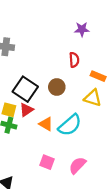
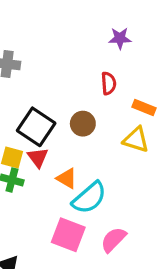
red triangle: (26, 110) -> (38, 157), turned -32
cyan semicircle: (70, 125) -> (89, 198), moved
pink square: (47, 162) -> (68, 235), size x1.5

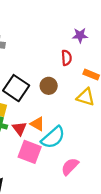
purple star: (120, 38) -> (80, 35), moved
red triangle: (38, 157) -> (19, 128), moved
pink square: (68, 235) -> (30, 152), moved

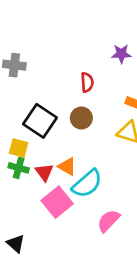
red semicircle: (67, 58) -> (87, 82), moved
pink square: (30, 152) -> (57, 202), turned 30

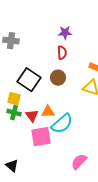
purple star: (121, 54) -> (65, 33), moved
orange triangle: (67, 166) -> (48, 112), turned -32
pink square: (57, 202) -> (41, 137), turned 30
pink semicircle: (108, 221) -> (79, 162), moved

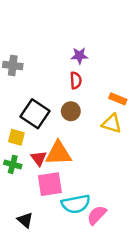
orange triangle: (48, 112) -> (58, 153), size x1.6
green cross: (14, 113) -> (13, 164), moved
cyan semicircle: (62, 124) -> (76, 204), moved, turned 30
black triangle: (12, 166) -> (25, 220), moved

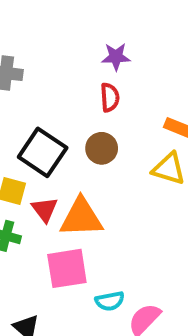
red triangle: (39, 158) -> (45, 209), moved
cyan semicircle: (76, 204) -> (110, 301), size x0.6

